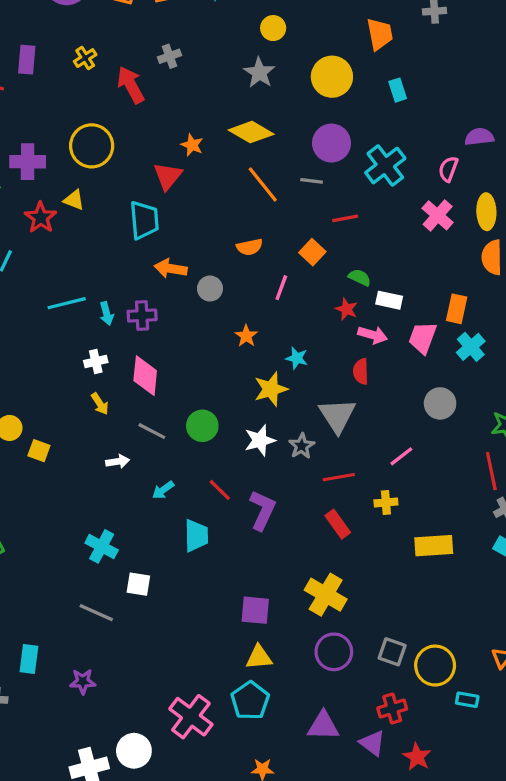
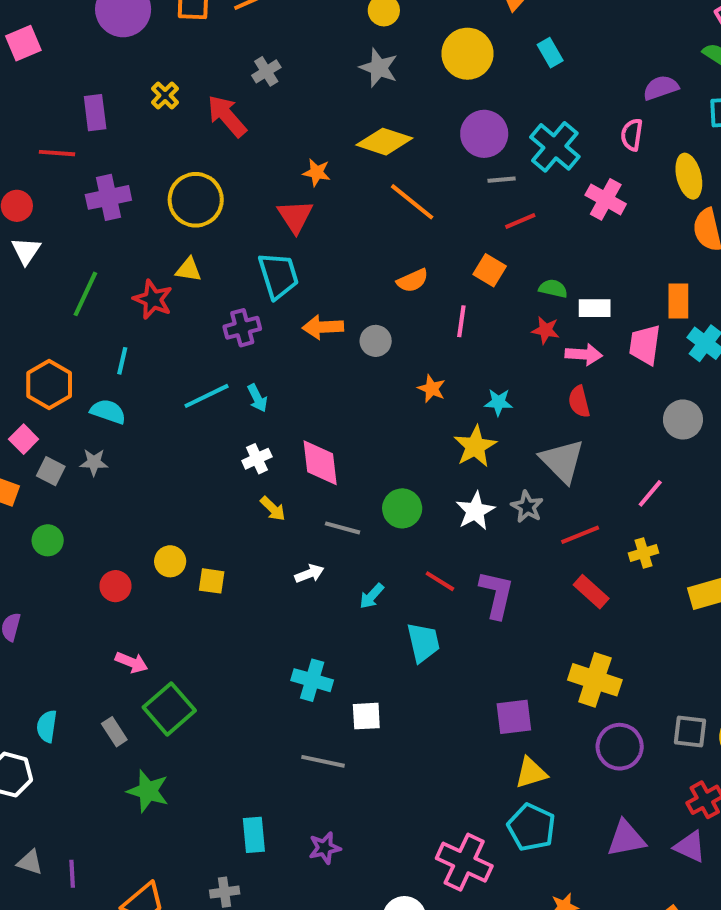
purple cross: (28, 162) -> (108, 197), moved
gray line: (312, 181) -> (502, 180), moved
pink cross: (438, 215) -> (606, 199), moved
purple cross: (142, 316) -> (242, 328), moved

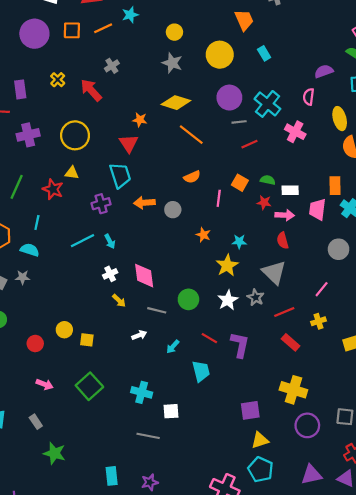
orange square: (490, 270) -> (240, 183), moved
green square: (169, 709) -> (89, 386), moved

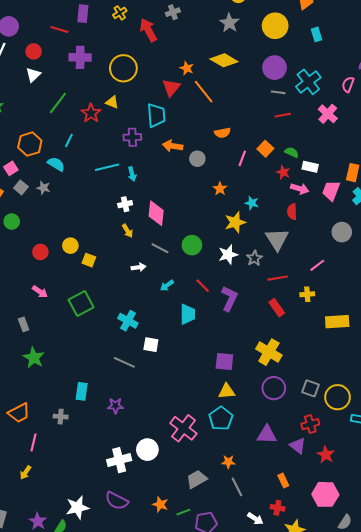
orange line: (191, 135) -> (204, 92), moved

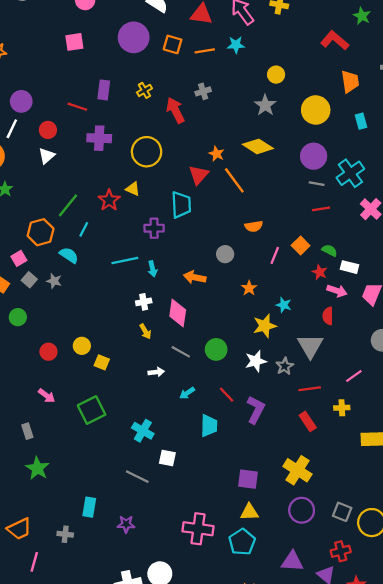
green line: (58, 103) -> (68, 205), moved
orange arrow: (173, 146) -> (195, 277), moved
pink cross: (183, 428) -> (198, 529), moved, turned -32

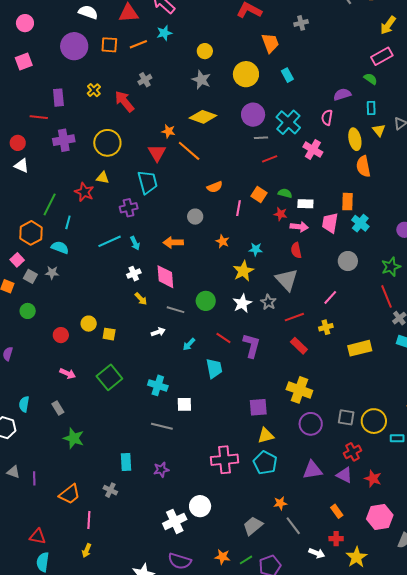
white triangle: (47, 156) -> (22, 166), turned -42
gray cross: (65, 534) -> (110, 490), turned 32

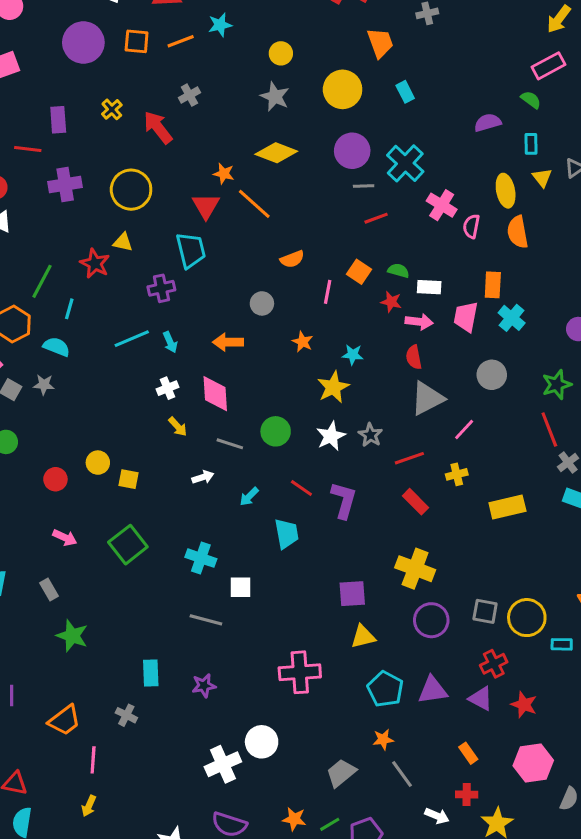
pink semicircle: (327, 117) -> (471, 226), moved
gray triangle: (287, 280) -> (427, 398), moved, turned 45
cyan pentagon: (265, 463) -> (385, 689), moved

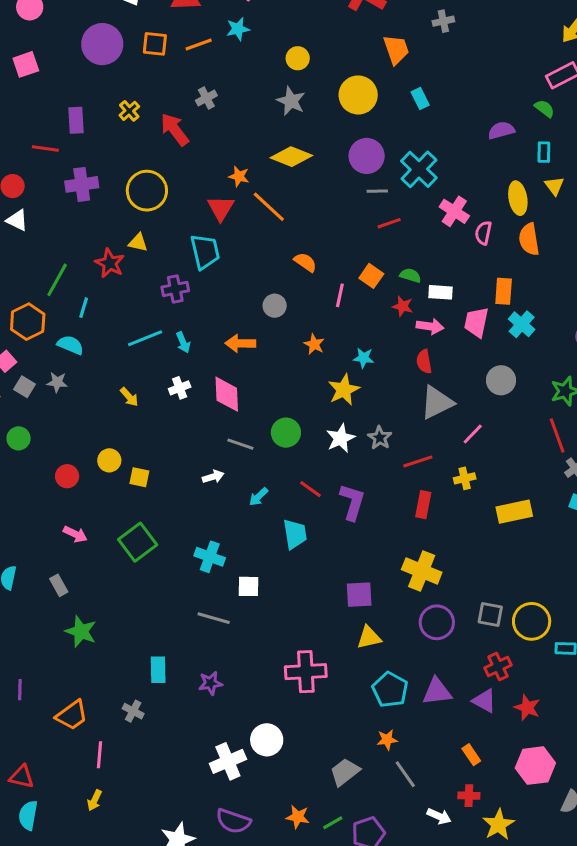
orange semicircle: (292, 259) -> (305, 262), turned -125
yellow arrow: (178, 427) -> (129, 397), moved
red rectangle: (416, 502) -> (423, 505), turned 55

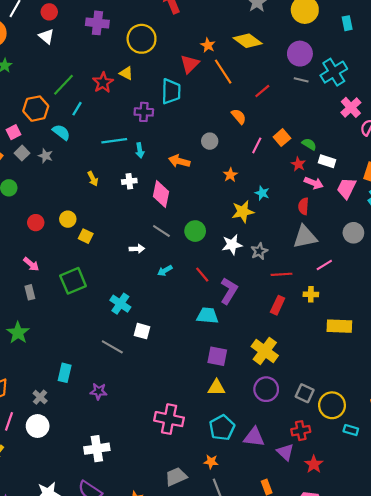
red line: (389, 223) -> (262, 91), moved, turned -35
cyan trapezoid: (295, 534) -> (207, 316), moved, turned -90
gray rectangle: (59, 585) -> (30, 292), moved
pink cross: (306, 672) -> (169, 419), moved
white circle: (267, 740) -> (38, 426), moved

